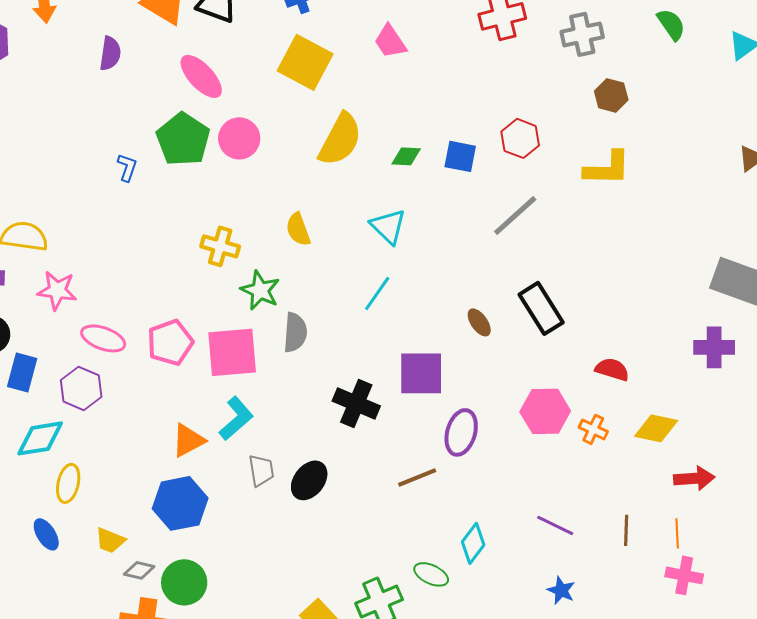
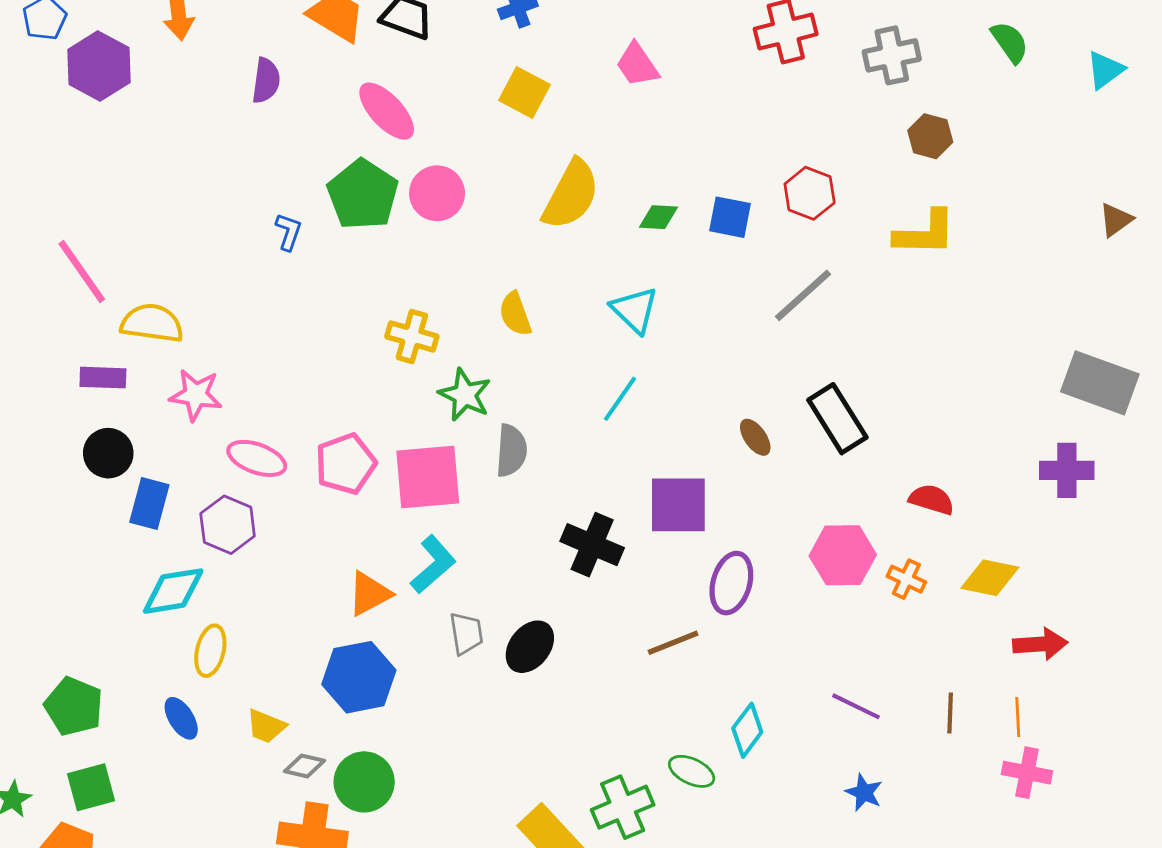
yellow square: (305, 62) -> (525, 93), size x0.7

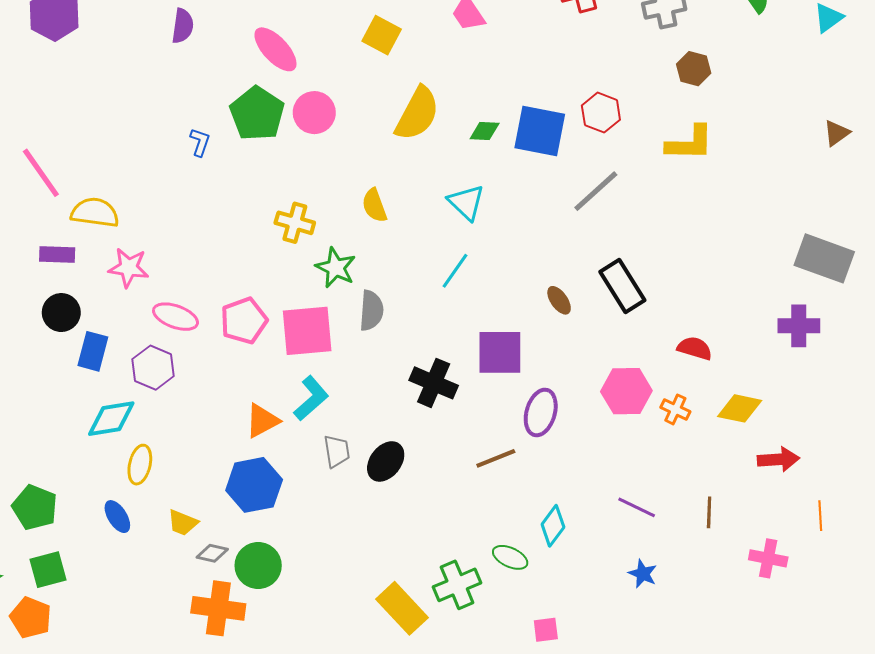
blue square: (730, 217) -> (540, 131), size x1.6
orange line: (1018, 717) -> (820, 516), moved

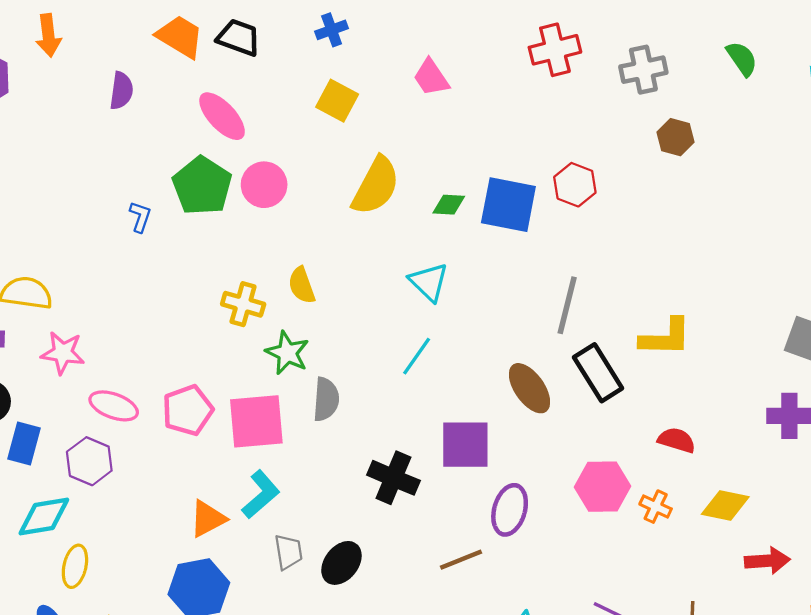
yellow L-shape: (690, 143) -> (666, 337), moved
gray line: (596, 191) -> (567, 305), moved, turned -34
yellow semicircle: (374, 205) -> (302, 285), moved
brown ellipse: (559, 300) -> (530, 388), size x1.6

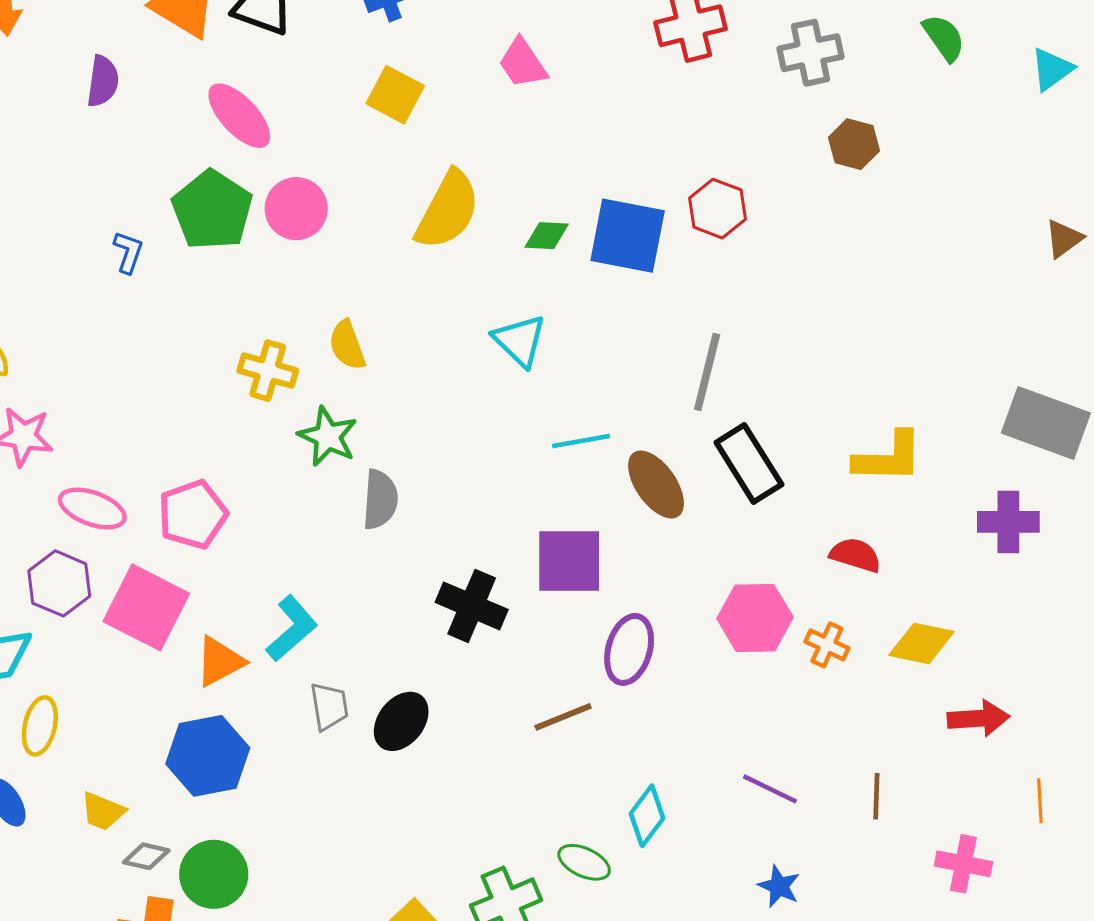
yellow L-shape: (666, 337) -> (888, 458), moved
cyan line: (417, 356) -> (581, 441), moved, turned 45
pink square: (256, 421) -> (146, 607), moved, turned 32

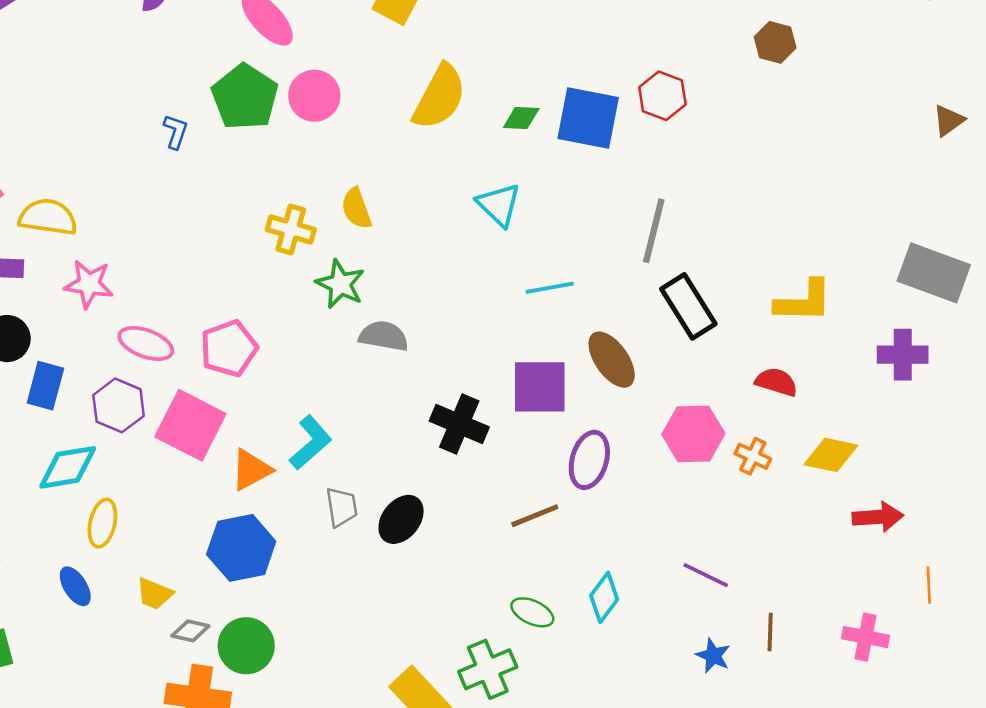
brown ellipse: (656, 484) -> (612, 360), moved
gray semicircle: (380, 499) -> (384, 336), turned -84
brown line: (876, 796) -> (770, 632), moved
green ellipse: (584, 862) -> (532, 612), moved

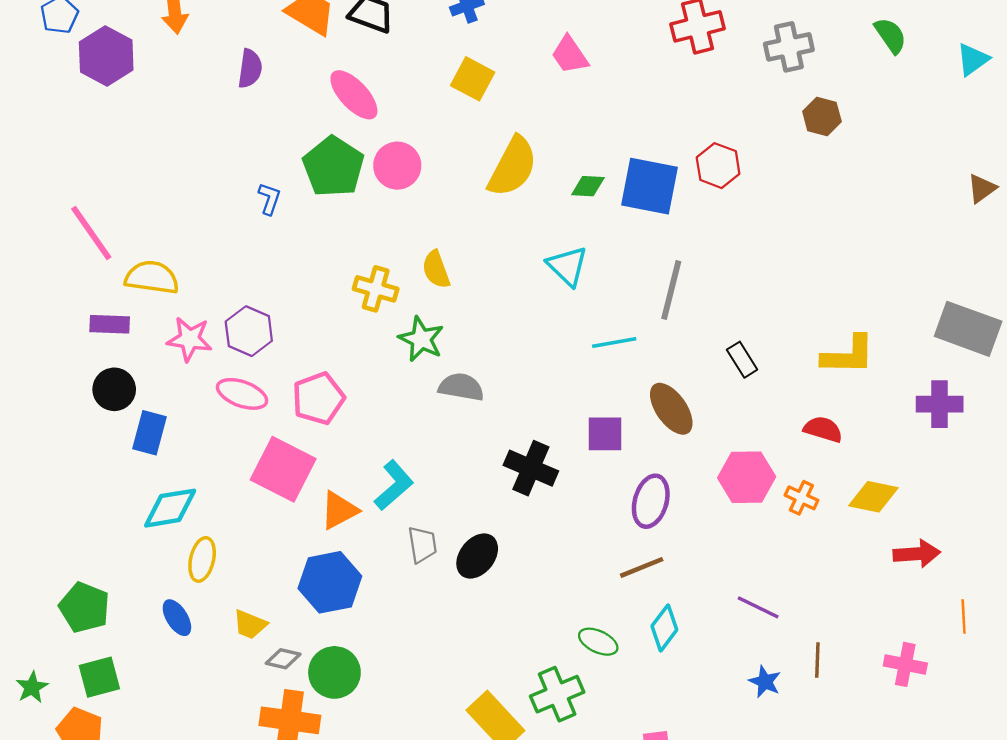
gray line: (654, 231) -> (671, 290), moved
black rectangle: (688, 306) -> (742, 360), size x0.6
purple square: (540, 387) -> (605, 434), size x0.7
purple hexagon: (119, 405) -> (249, 331), moved
brown line: (535, 516) -> (642, 567), moved

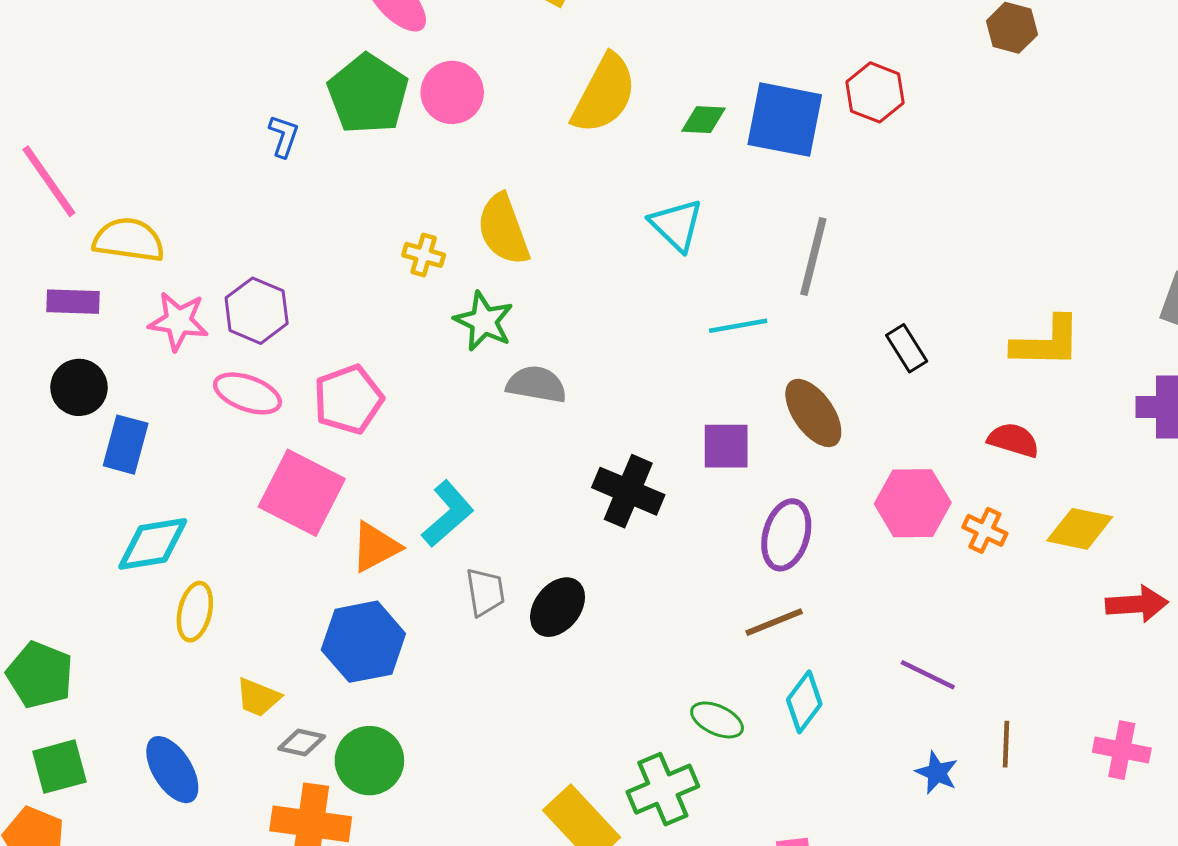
yellow semicircle: (436, 269) -> (503, 229), size x1.4
yellow cross: (376, 289) -> (424, 255), size x0.7
blue ellipse: (177, 618) -> (172, 770), moved, size x1.4

